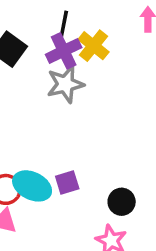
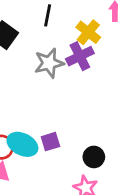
yellow cross: (93, 46) -> (88, 32), moved
purple cross: (64, 51) -> (80, 56), moved

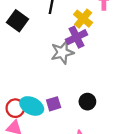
gray star: (49, 63) -> (62, 52), moved
black circle: (94, 157) -> (87, 102), moved

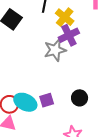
yellow cross: (83, 19) -> (65, 17), moved

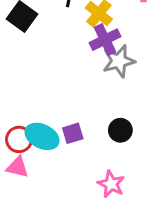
gray star: (55, 50) -> (119, 61), moved

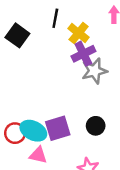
purple square: (73, 133) -> (58, 128), size x1.5
pink triangle: (17, 167) -> (38, 155), moved

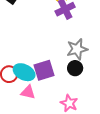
gray star: (94, 71) -> (77, 49), moved

